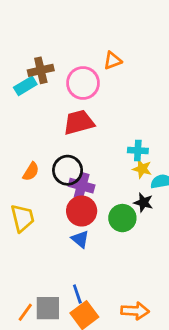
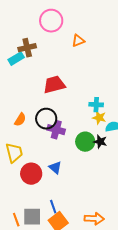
pink circle: (83, 83) -> (51, 21), moved
red circle: (82, 211) -> (31, 174), moved
green circle: (122, 218) -> (85, 142), moved
orange line: (25, 312) -> (16, 220), turned -56

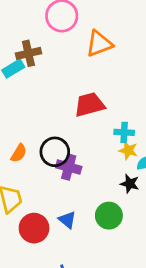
orange triangle: (78, 41) -> (99, 44), size x1.5
red trapezoid: (54, 85) -> (89, 105), moved
green circle: (85, 142) -> (109, 216), moved

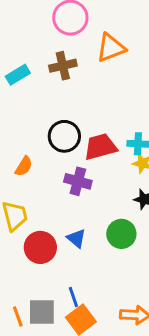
brown cross: (28, 53) -> (63, 66), moved
red trapezoid: (89, 105) -> (100, 147), moved
black circle: (55, 152) -> (64, 136), moved

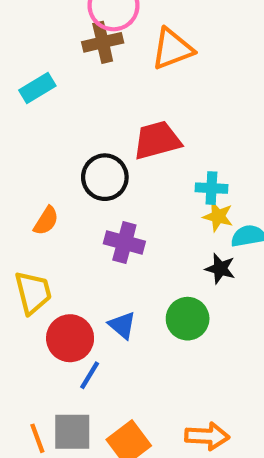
brown cross: (63, 66) -> (103, 42), moved
red trapezoid: (100, 147) -> (157, 140), moved
blue line: (73, 297) -> (90, 375), moved, turned 50

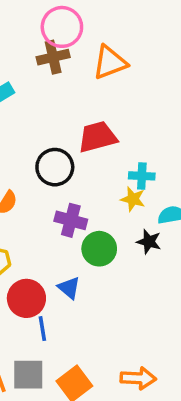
yellow star: (218, 216) -> (133, 199), moved
green circle: (188, 319) -> (99, 249), moved
blue line: (90, 375) -> (42, 329), turned -40

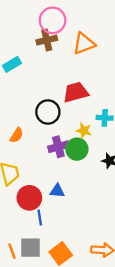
yellow star: (133, 199) -> (84, 131), moved
purple cross: (71, 220) -> (58, 147), turned -30
green circle: (99, 249) -> (77, 149), moved
blue triangle: (69, 288) -> (57, 191), turned -35

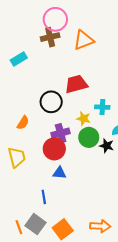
green circle: (77, 149) -> (89, 137), moved
red circle: (29, 198) -> (54, 149), moved
gray square: (30, 248) -> (35, 224), turned 36

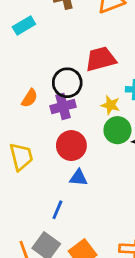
orange semicircle: (23, 123) -> (30, 98), moved
purple cross: (61, 133) -> (63, 106), moved
blue line: (44, 197) -> (57, 210), turned 32

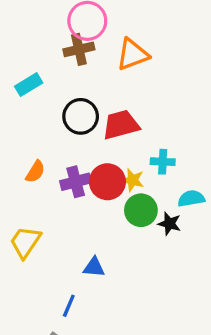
black circle: (67, 83) -> (81, 116), moved
red circle: (71, 146) -> (107, 182), moved
yellow trapezoid: (21, 157) -> (25, 242), turned -132

